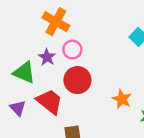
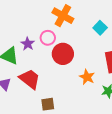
orange cross: (56, 22) -> (63, 16), moved
red circle: (77, 80) -> (63, 54), moved

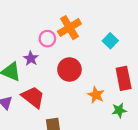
orange cross: (63, 16) -> (69, 28), turned 30
pink circle: (48, 38) -> (47, 39), moved

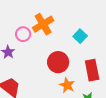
red circle: (69, 70) -> (58, 62), moved

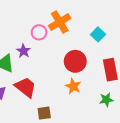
orange star: (67, 85) -> (73, 86), moved

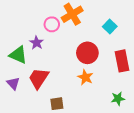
red trapezoid: (26, 87) -> (39, 78), turned -95
green star: (106, 100) -> (118, 99), moved

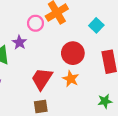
red trapezoid: (39, 78) -> (42, 79), moved

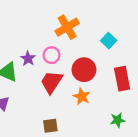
pink circle: (35, 23) -> (52, 55), moved
red trapezoid: (42, 79) -> (52, 82), moved

